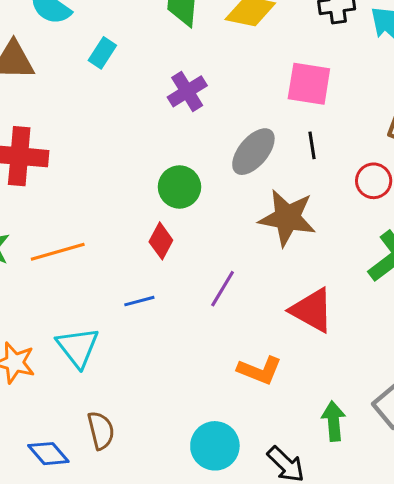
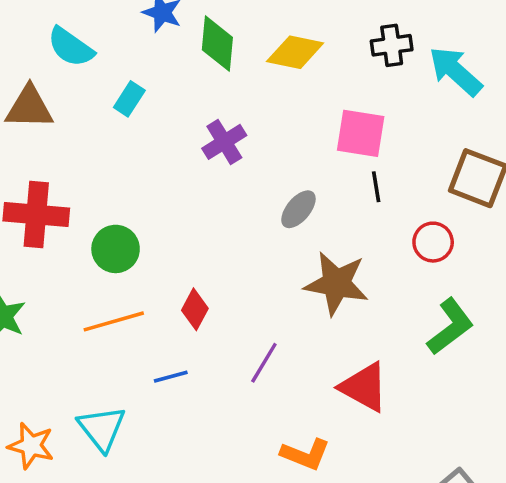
black line: (312, 145) -> (376, 187), moved
gray ellipse: (253, 152) -> (298, 209), size x0.7
green circle: (179, 187) -> (116, 249), moved
orange line: (58, 252) -> (114, 321), moved

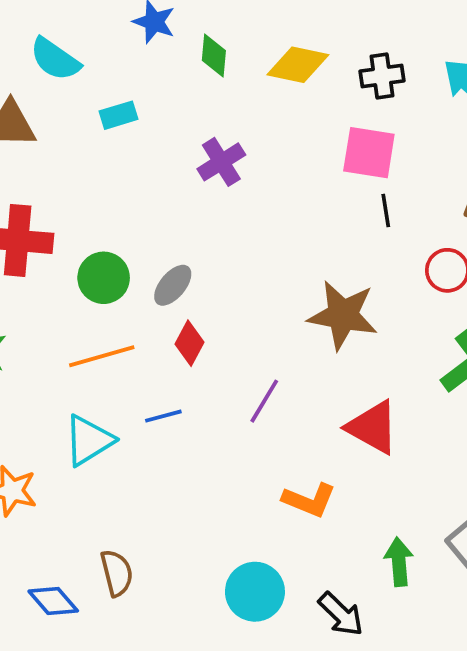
green diamond: (217, 44) -> (214, 55), size x0.7
black cross: (392, 45) -> (382, 76), moved
cyan rectangle: (129, 99) -> (119, 115), turned 40
gray ellipse: (298, 209) -> (173, 285), moved
cyan triangle: (102, 428) -> (89, 440), moved, turned 36

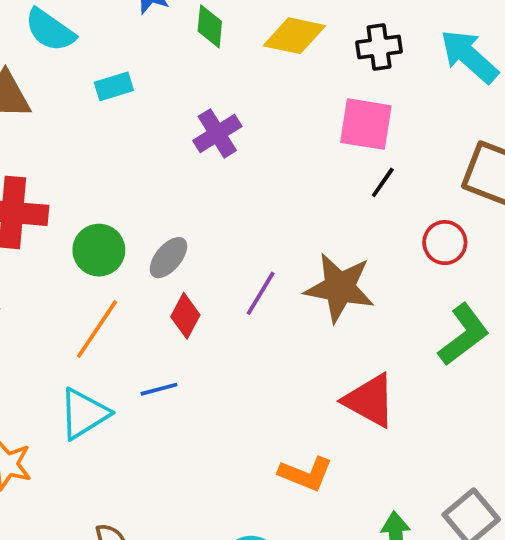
black line: (386, 211) -> (383, 182), turned 44
orange line: (102, 356) -> (97, 329), turned -40
purple line: (264, 401) -> (261, 293), moved

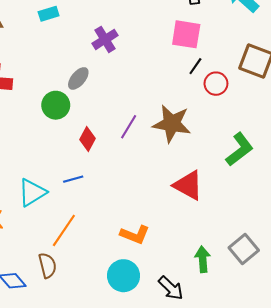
red circle: (445, 243) -> (216, 84), moved
green circle: (99, 250) -> (56, 105), moved
gray ellipse: (168, 258) -> (78, 78), moved
orange line: (97, 329) -> (64, 230), moved
orange L-shape: (306, 474) -> (135, 235), moved

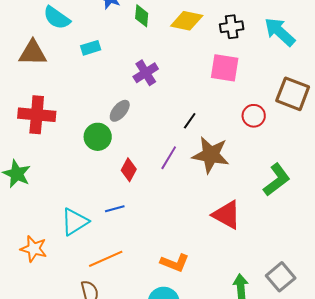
black line: (195, 66) -> (190, 121), moved
orange line: (64, 230) -> (106, 259), turned 32

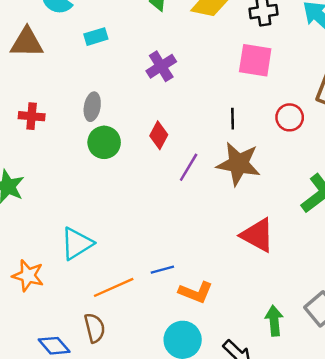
gray ellipse: (120, 111) -> (92, 107), moved, turned -30
red cross: (37, 115) -> (32, 116), size x0.6
black line: (190, 121) -> (233, 119), moved, turned -36
red diamond: (129, 170) -> (159, 135), moved
blue line: (115, 209) -> (162, 270), moved

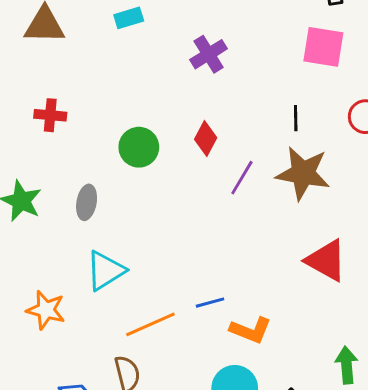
gray ellipse: (92, 107) -> (87, 202), moved

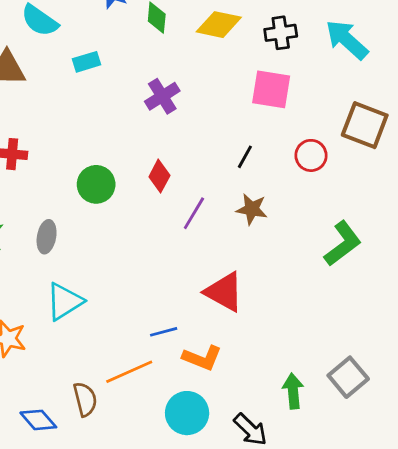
black line: (296, 118) -> (245, 157), turned 30
brown star: (303, 173) -> (252, 209), size x0.6
red triangle: (326, 260) -> (224, 292), moved
orange line: (150, 324) -> (129, 372), moved

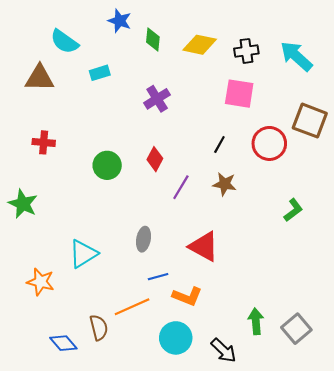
red circle: (311, 155) -> (269, 143), size x1.4
gray ellipse: (47, 237) -> (143, 239), moved
green L-shape: (343, 244) -> (293, 210), size x0.7
gray square: (348, 377) -> (296, 329), moved

